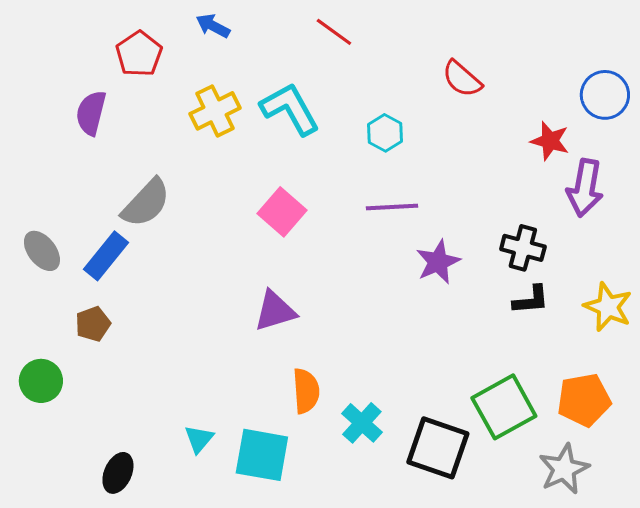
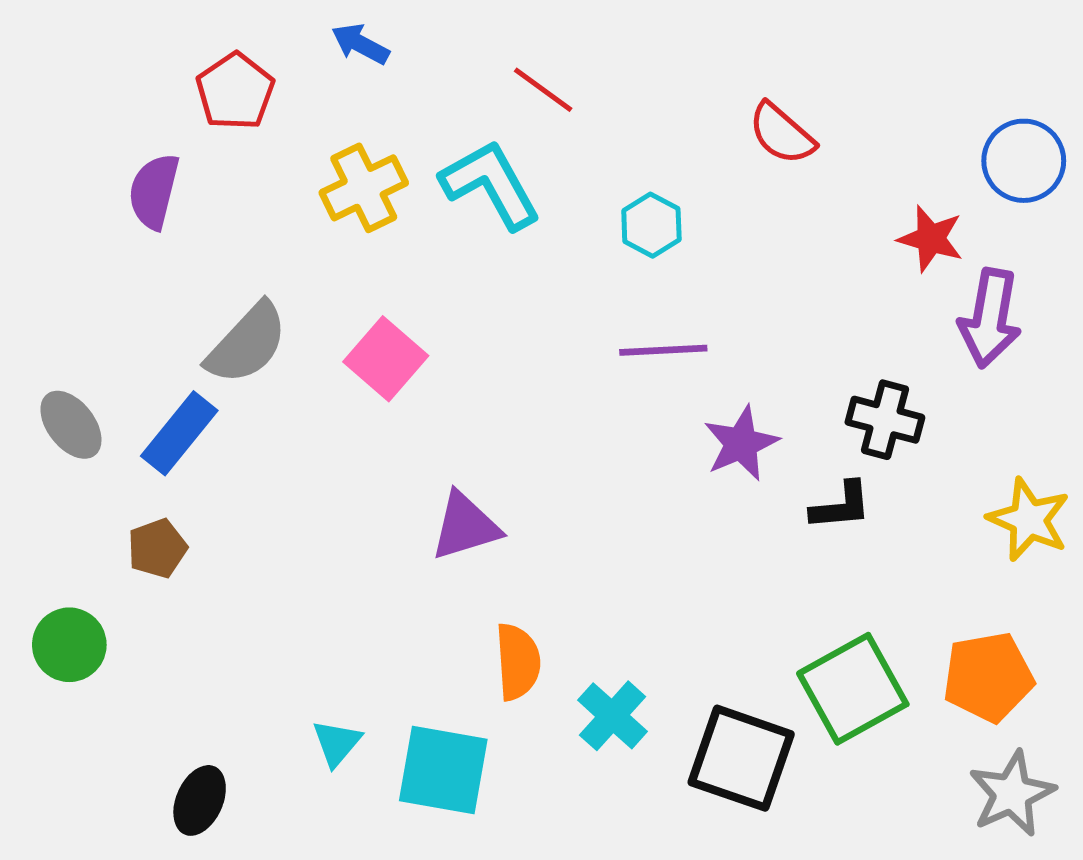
red line: (334, 32) -> (543, 90), moved
pink square: (282, 212) -> (386, 359), moved
black L-shape: (531, 300) -> (841, 506), moved
gray star: (564, 469) -> (1012, 794), moved

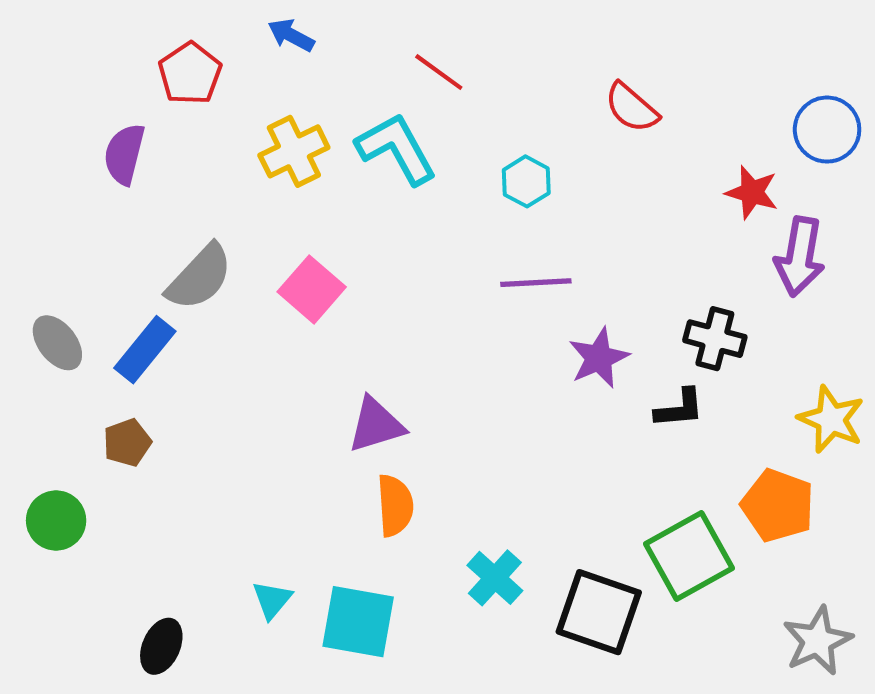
orange semicircle: (518, 662) -> (395, 505), moved
orange pentagon: (988, 677) -> (778, 505), moved, turned 30

